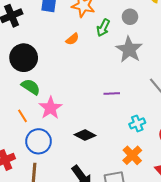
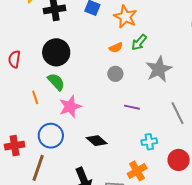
gray circle: (130, 17) -> (115, 74), moved
orange semicircle: (72, 39) -> (116, 48), moved
orange line: (22, 116) -> (35, 97), moved

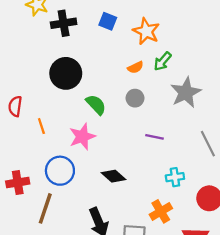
red semicircle: (14, 59) -> (15, 106), moved
green semicircle: (56, 82) -> (96, 105), moved

